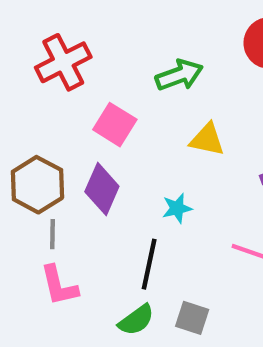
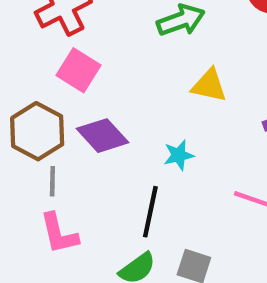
pink square: (115, 125) -> (79, 70), moved
purple diamond: (102, 189) -> (102, 136), turned -66

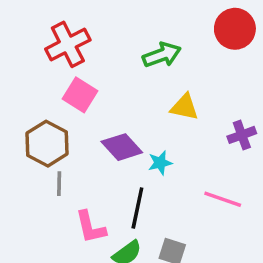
purple diamond: (102, 136) -> (122, 147), moved
pink L-shape: (59, 233) -> (90, 227), moved

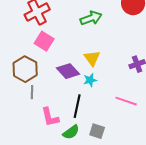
yellow triangle: (184, 107) -> (92, 58), moved, turned 42

